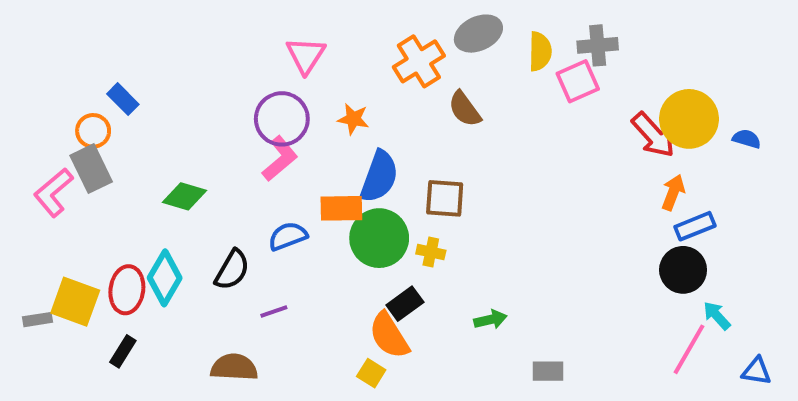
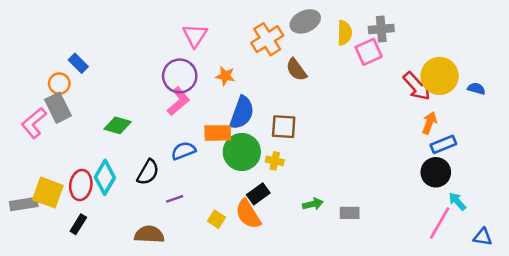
gray rectangle: (37, 320) -> (24, 204), size x1.5
gray rectangle: (548, 371) -> (350, 213), moved
yellow square: (371, 373) -> (216, 219), moved

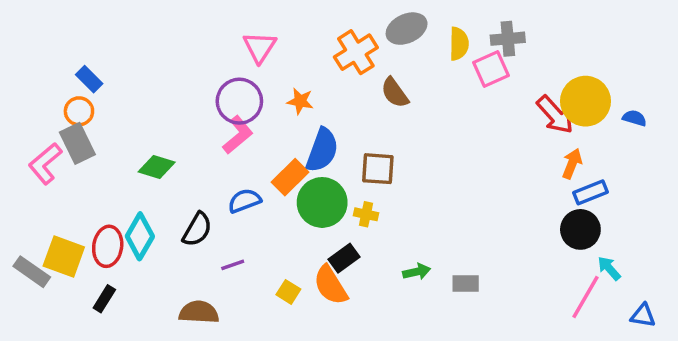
blue rectangle: (78, 63) -> (89, 79), moved
orange rectangle: (218, 133) -> (290, 177), turned -44
gray rectangle: (24, 204) -> (32, 272), turned 44

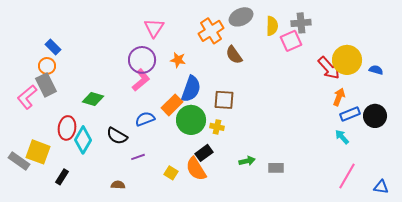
black semicircle: (197, 229) -> (117, 136), turned 90
black circle: (580, 229) -> (375, 116), moved
red ellipse: (108, 246) -> (67, 128), moved
cyan arrow: (609, 268) -> (342, 137), moved
brown semicircle: (199, 312) -> (118, 185), size x0.6

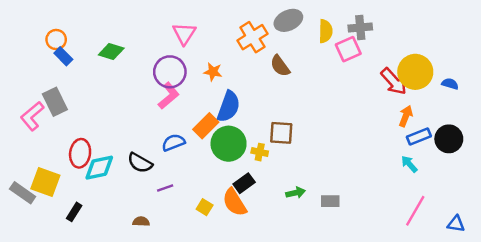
orange circle: (47, 66) -> (56, 40), moved
green diamond: (93, 99) -> (111, 51), moved
brown square: (224, 100) -> (281, 133), moved
cyan diamond: (83, 140) -> (99, 168), turned 48

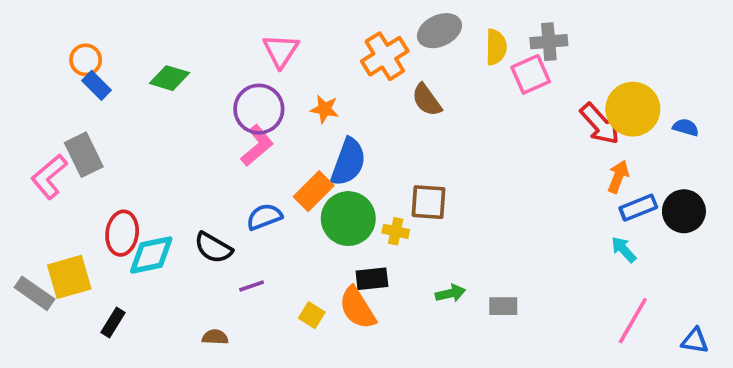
yellow square: (45, 182) -> (69, 277), turned -36
black rectangle: (244, 183) -> (372, 279), turned 30

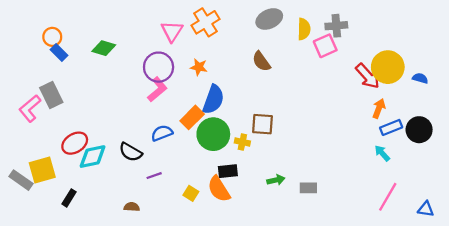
orange cross: (385, 56) -> (205, 22), moved
red ellipse: (122, 233) -> (75, 143), turned 50

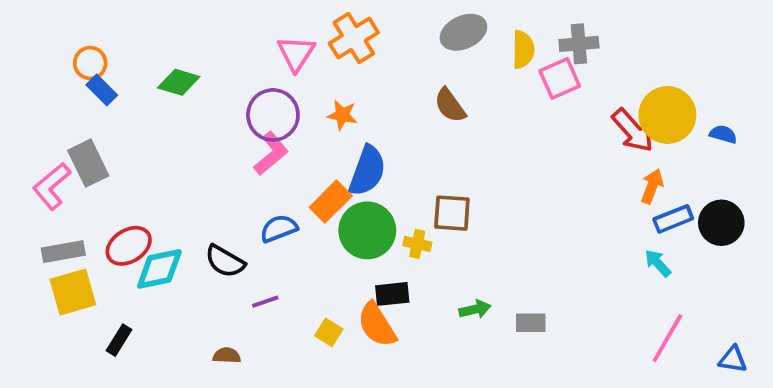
gray rectangle: (21, 180) -> (63, 252), moved, turned -45

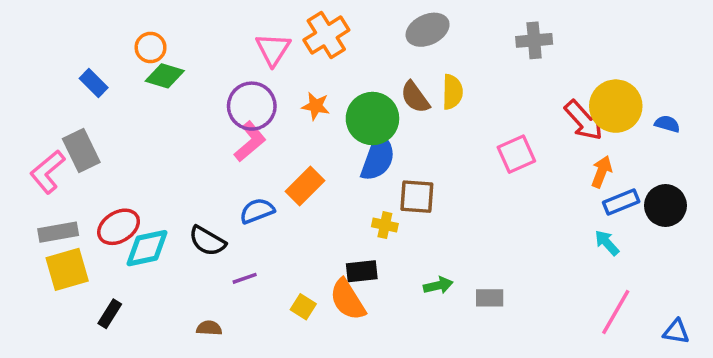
yellow semicircle: (523, 50) -> (452, 92), moved
orange circle: (90, 63) -> (151, 47), moved
pink square: (560, 78) -> (516, 154), moved
blue semicircle: (367, 171) -> (378, 158), moved
green circle: (367, 230) -> (372, 119), moved

